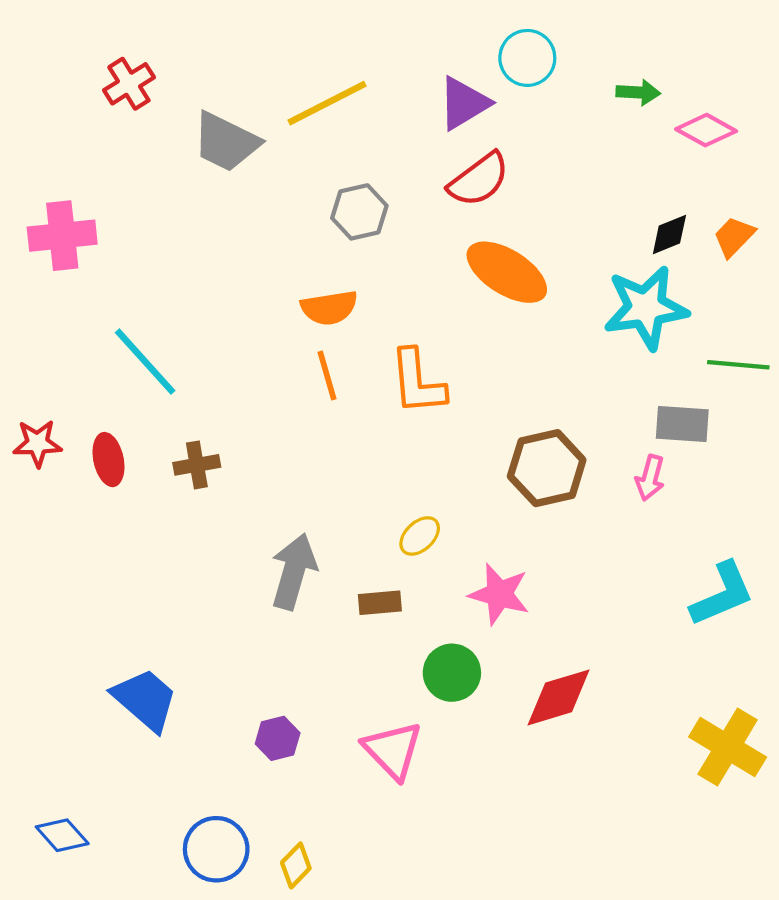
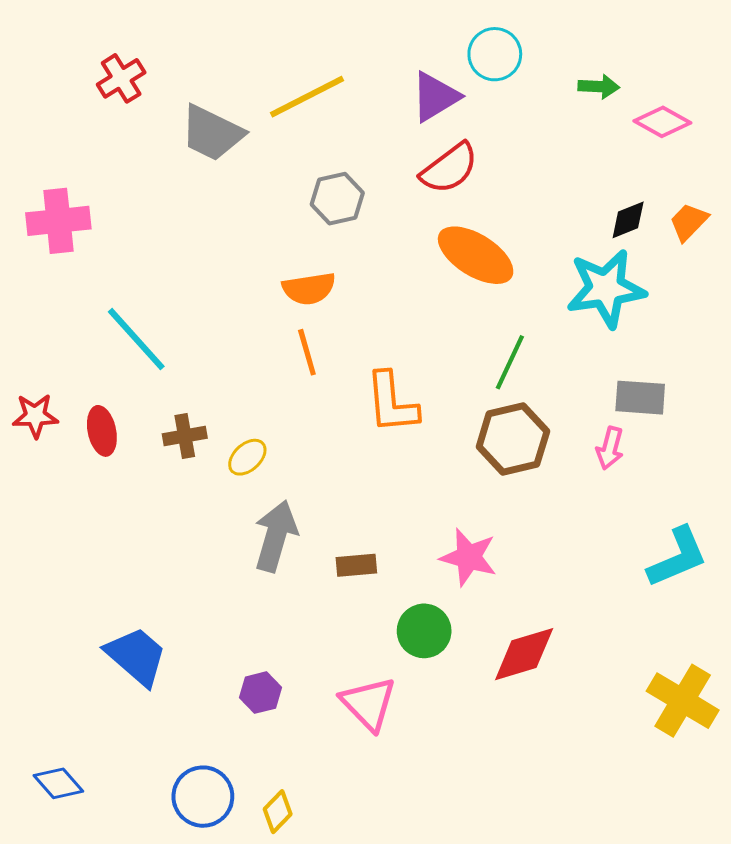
green line: (738, 365) -> (510, 362), moved, turned -70
orange L-shape: (417, 382) -> (392, 403), moved
yellow ellipse: (420, 536) -> (247, 457), moved

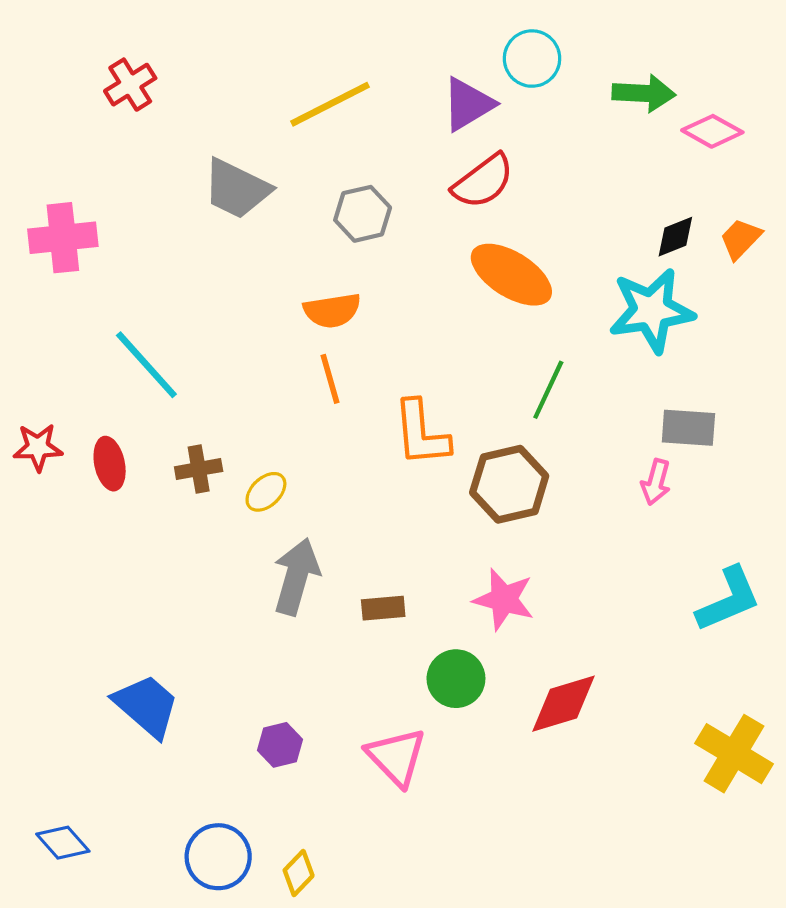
green arrow: (599, 87) -> (644, 93), size x1.4
gray trapezoid: (212, 133) -> (237, 189), moved
brown hexagon: (513, 439) -> (509, 484), moved

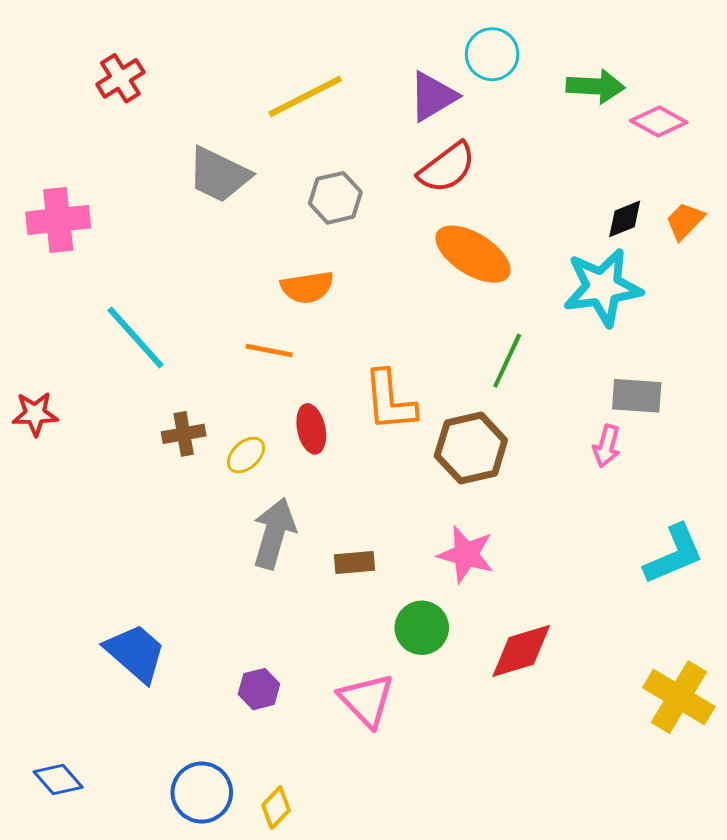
orange line: (330, 379) -> (269, 351), moved, turned -63
red ellipse: (110, 464) -> (311, 429), moved

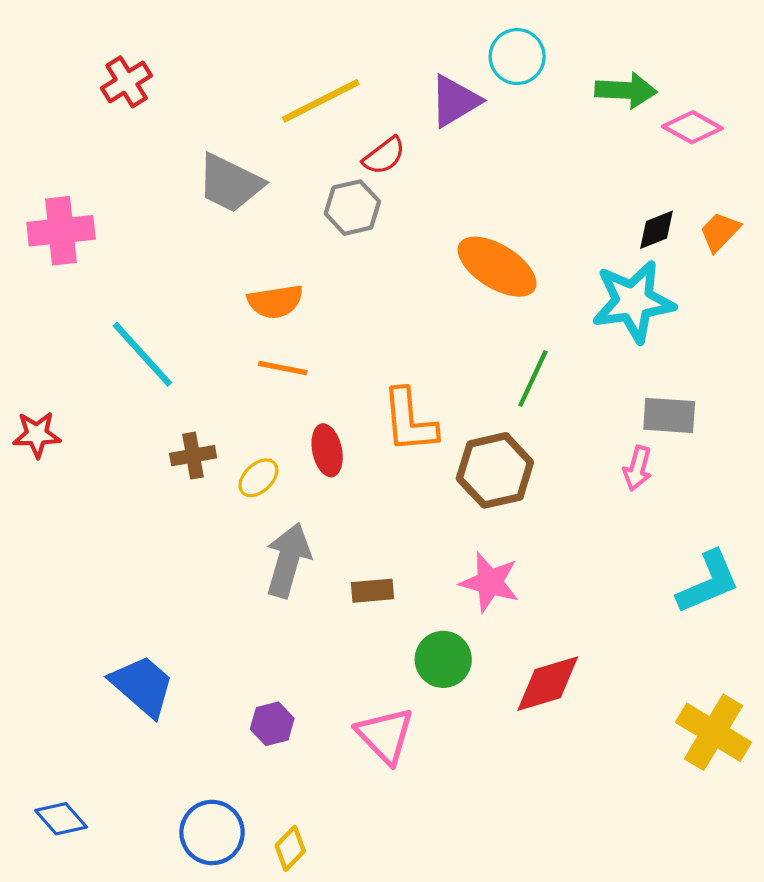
red semicircle: (447, 168) -> (384, 156), moved, size x0.7
orange semicircle: (307, 287) -> (275, 301), moved

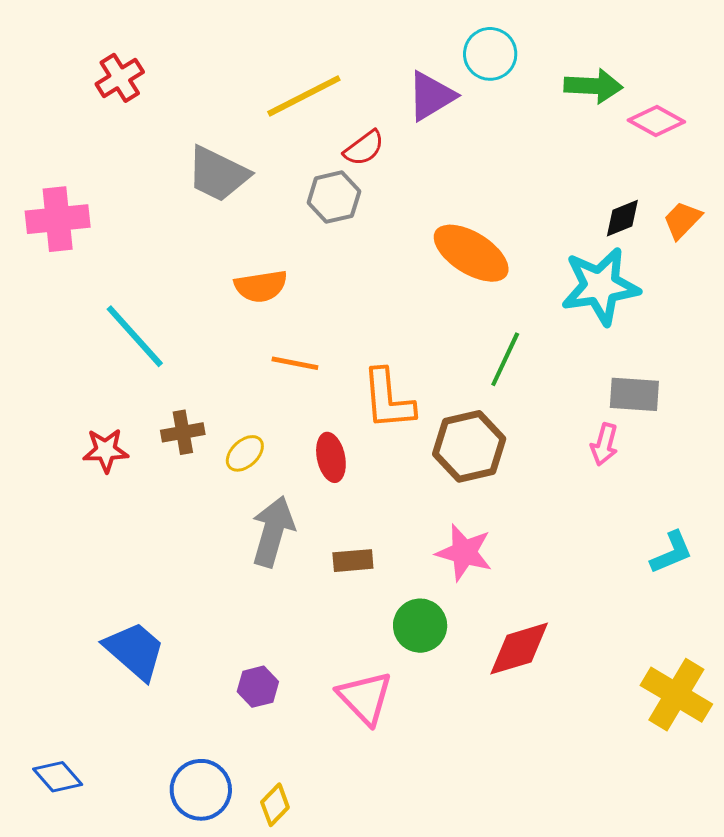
orange line: (283, 368) -> (295, 363), moved
red star: (37, 434) -> (106, 450), moved
red ellipse: (327, 450) -> (331, 457), moved
cyan L-shape: (708, 582) -> (671, 553), size x0.7

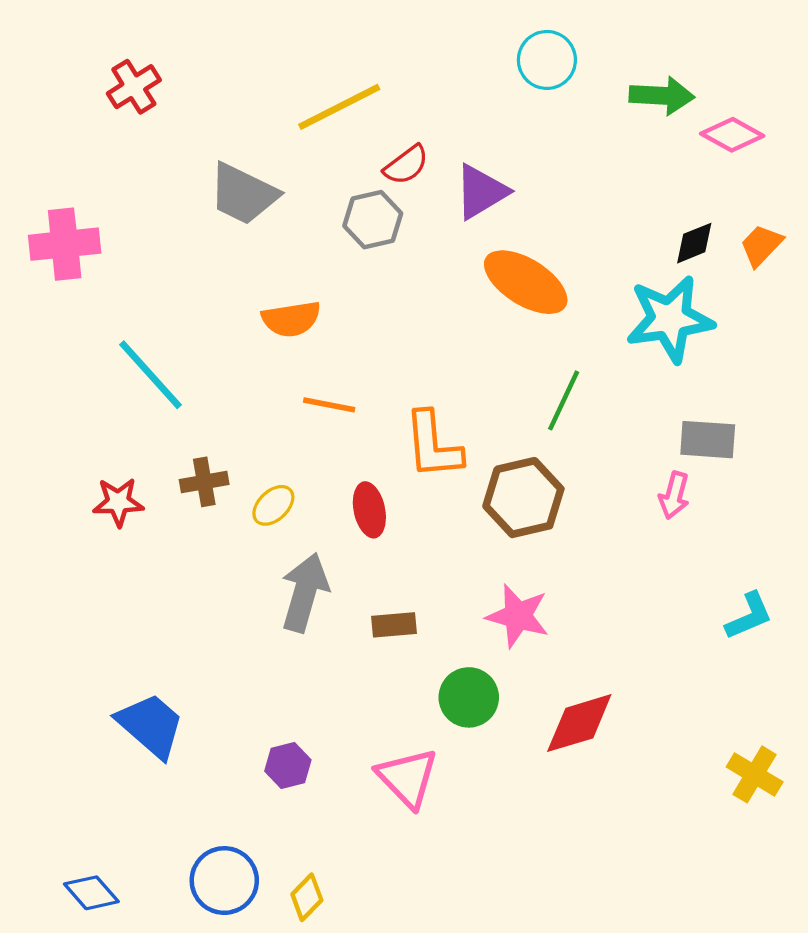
purple triangle: (431, 96) -> (481, 192), moved
yellow cross: (676, 695) -> (755, 774), size x0.7
blue diamond: (58, 777) -> (91, 893), moved

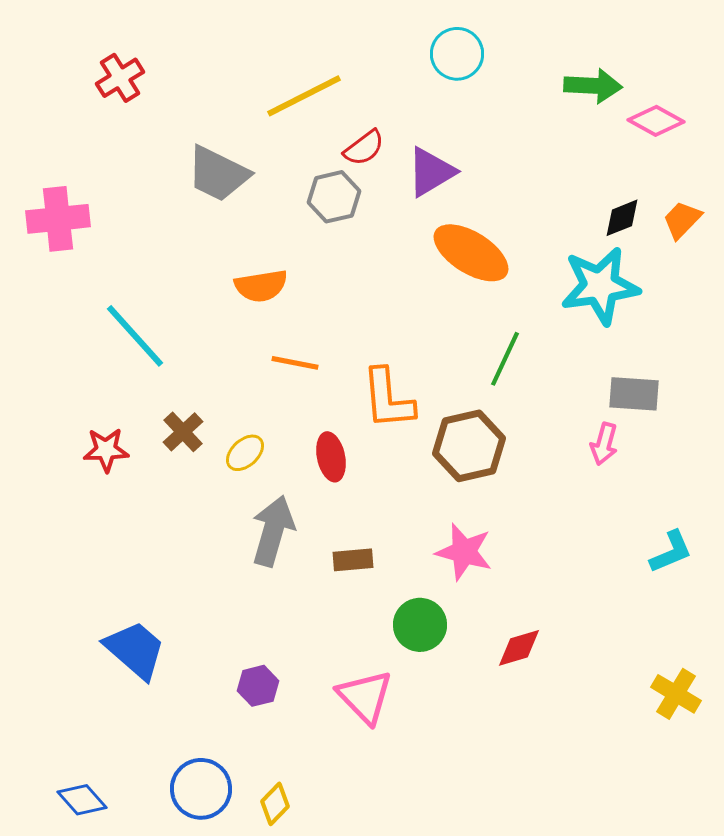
cyan circle: (547, 60) -> (457, 54), moved
brown cross: (204, 482) -> (183, 432), turned -33
red diamond: (579, 723) -> (519, 648), size x0.7

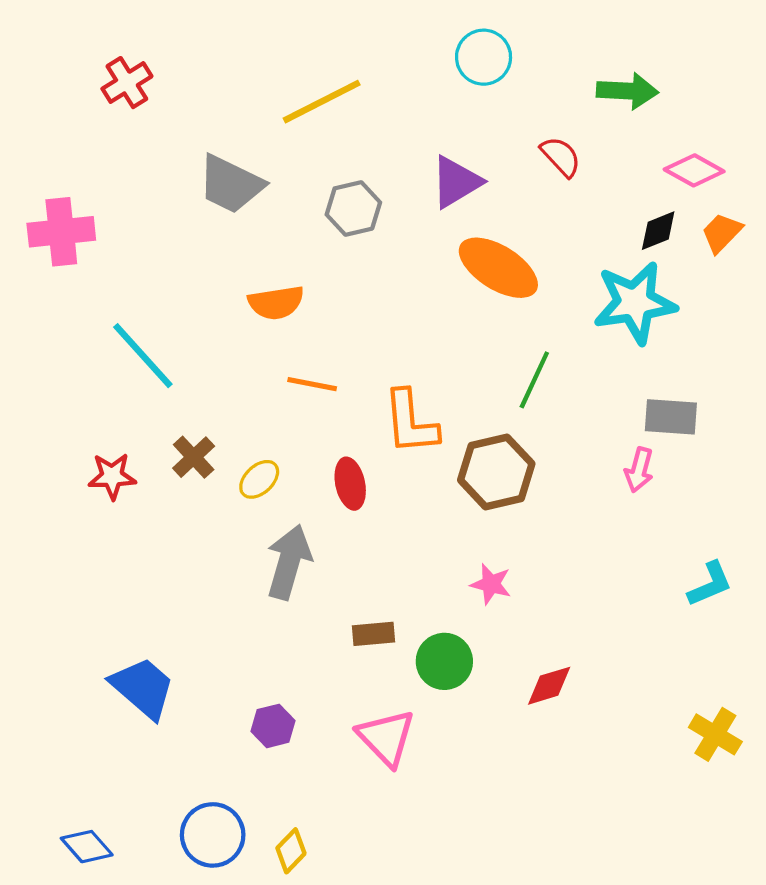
pink diamond: (656, 121) -> (694, 170), moved
red semicircle: (364, 148) -> (561, 157), moved, turned -96
pink star: (464, 552) -> (491, 584), size x0.7
brown rectangle: (353, 560) -> (373, 634), moved

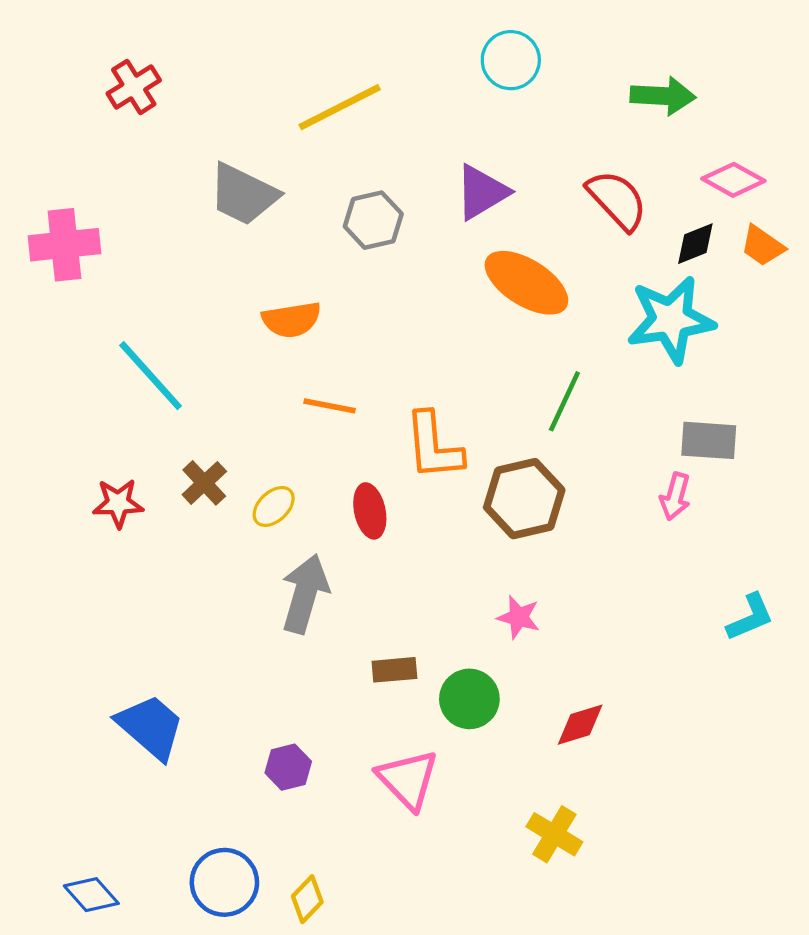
red semicircle: (561, 157) -> (617, 200), moved, size x1.4
orange trapezoid: (722, 233) -> (762, 246), turned -99
yellow cross: (715, 734) -> (554, 834), moved

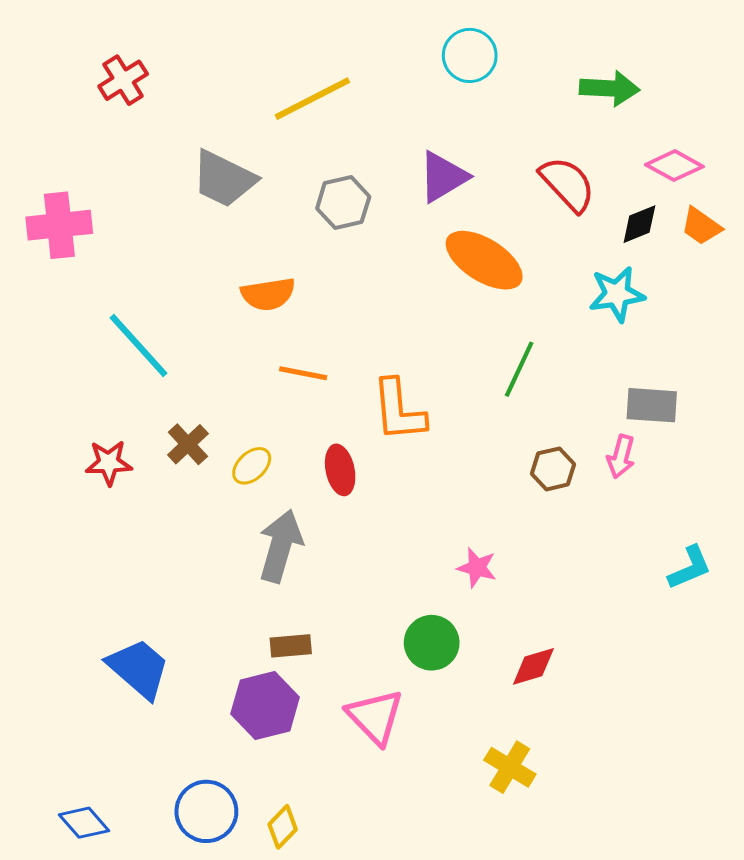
cyan star: (671, 320) -> (617, 294), size x0.7
brown hexagon: (524, 499) -> (553, 469), moved, size x0.6
brown rectangle: (394, 670) -> (291, 646), moved
purple hexagon: (288, 767) -> (265, 705), size x1.6

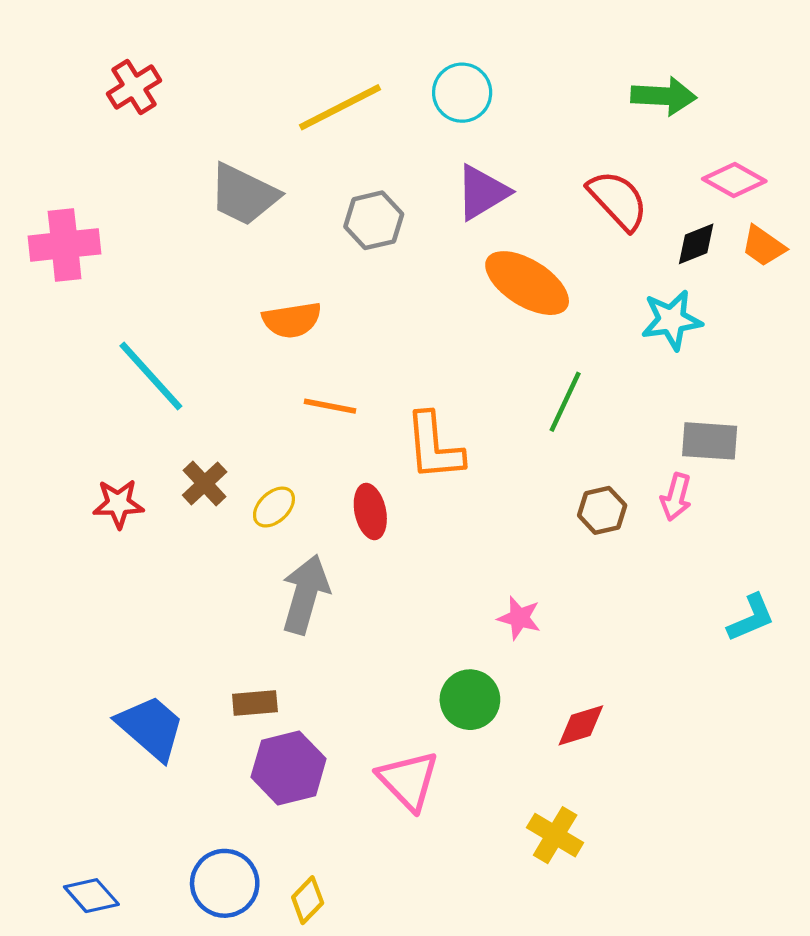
cyan circle: (470, 55) -> (462, 93), moved
brown rectangle: (291, 646) -> (255, 703), moved

